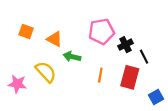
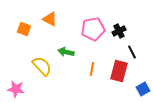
orange triangle: (54, 39) -> (50, 19), moved
black cross: (125, 45) -> (119, 31), moved
pink star: (17, 84) -> (16, 89), moved

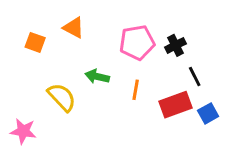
orange line: (92, 69) -> (136, 90), moved
red rectangle: (119, 71) -> (176, 105), turned 55
blue square: (143, 89) -> (208, 113), moved

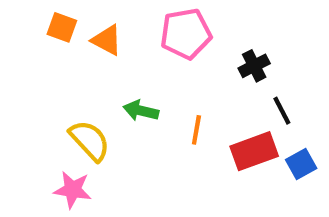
orange square: (35, 42) -> (62, 27), moved
pink pentagon: (137, 42) -> (186, 34), moved
pink star: (23, 131) -> (73, 190), moved

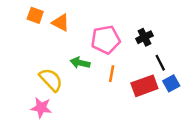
pink pentagon: (186, 34) -> (106, 40), moved
blue square: (301, 164) -> (171, 83), moved

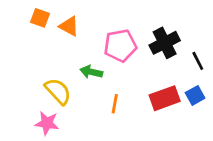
black cross: (144, 37) -> (165, 43), size x1.5
black line: (160, 63) -> (198, 61), moved
orange line: (112, 74) -> (115, 104), moved

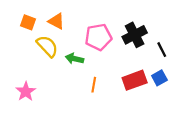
orange square: (40, 18) -> (28, 22), moved
yellow semicircle: (58, 91) -> (47, 46), moved
pink star: (47, 123) -> (26, 92), moved, turned 30

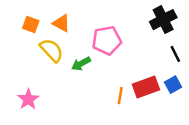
black cross: (135, 35) -> (163, 20), moved
green arrow: (74, 59) -> (81, 64), turned -42
orange line: (94, 85) -> (120, 96), moved

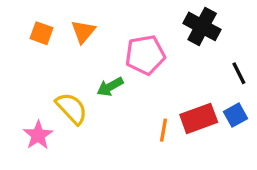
black cross: (163, 20) -> (202, 26), moved, turned -35
orange triangle: (61, 23) -> (83, 31), turned 42
yellow semicircle: (52, 50) -> (72, 108), moved

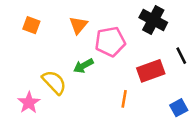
orange triangle: (83, 31) -> (78, 25), moved
blue square: (235, 115) -> (179, 108), moved
red rectangle: (199, 118) -> (151, 71), moved

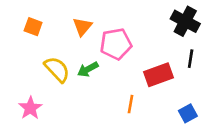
black cross: (153, 20) -> (185, 21), moved
black line: (181, 56) -> (191, 59), turned 36
yellow semicircle: (54, 82) -> (57, 69), moved

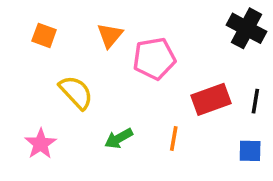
black line: (191, 59) -> (255, 101), moved
green arrow: (88, 69) -> (119, 138), moved
blue square: (188, 113) -> (250, 151), turned 30

